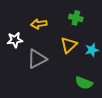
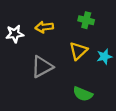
white star: (15, 40) -> (15, 34), moved
green semicircle: (84, 83) -> (83, 94), moved

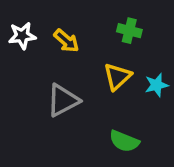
yellow arrow: (44, 27) -> (66, 41), turned -132
white star: (15, 34) -> (22, 36), moved

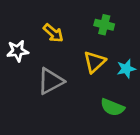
white star: (22, 36) -> (18, 51), moved
green semicircle: (124, 141) -> (112, 107), moved

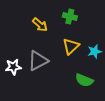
green cross: (104, 25) -> (70, 16), moved
white star: (18, 51) -> (13, 67), moved

